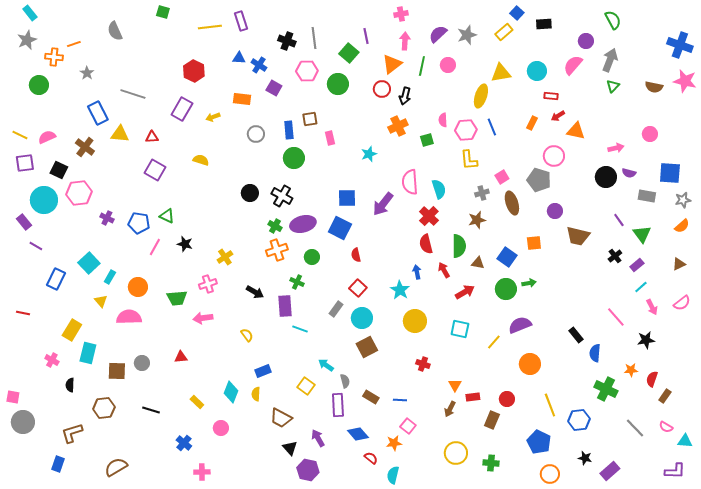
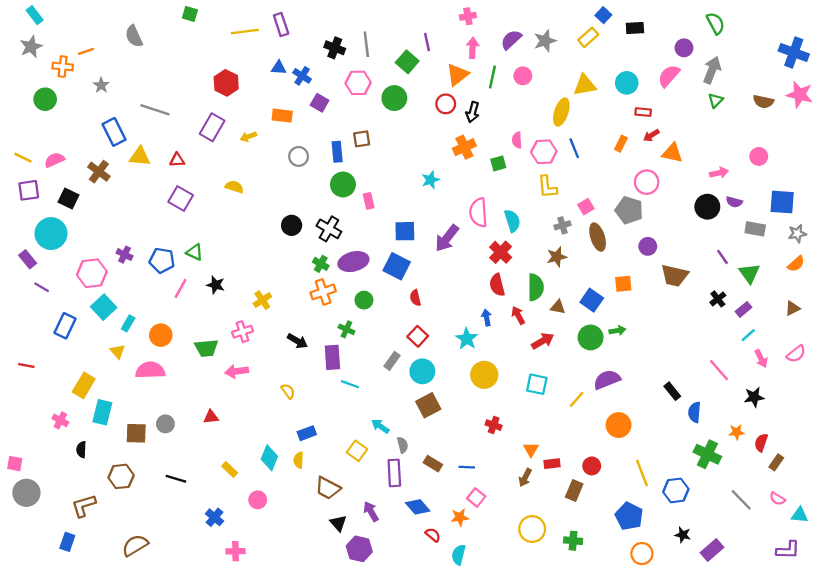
pink rectangle: (330, 138) -> (369, 201), moved
pink hexagon: (79, 193) -> (92, 273), moved

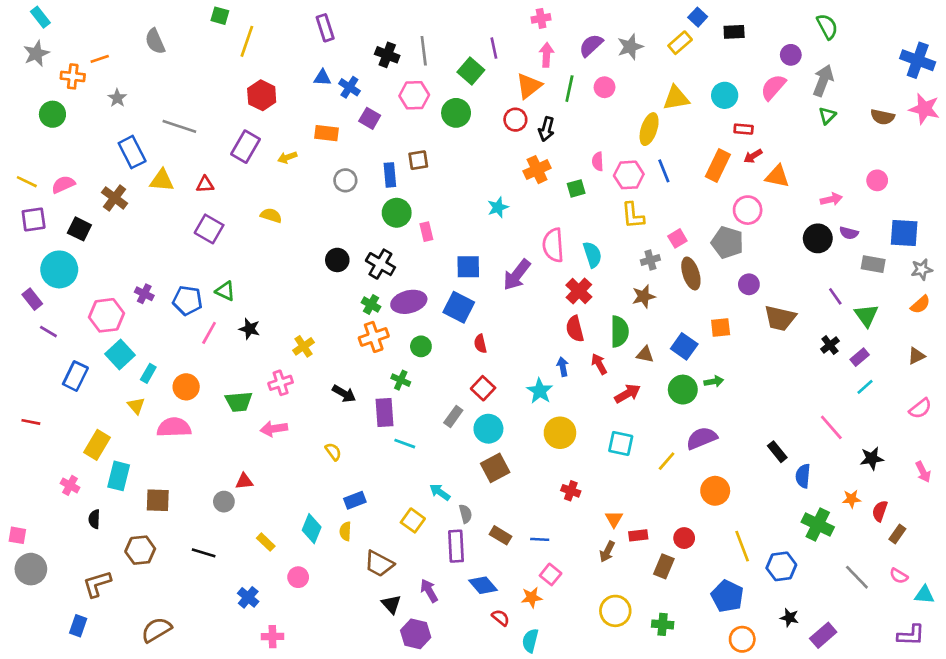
yellow line: (245, 31) -> (247, 41), moved, turned -64
orange rectangle: (621, 144) -> (718, 166), size x1.6
pink arrow: (761, 358) -> (923, 472), moved
gray circle: (165, 424) -> (224, 502), moved

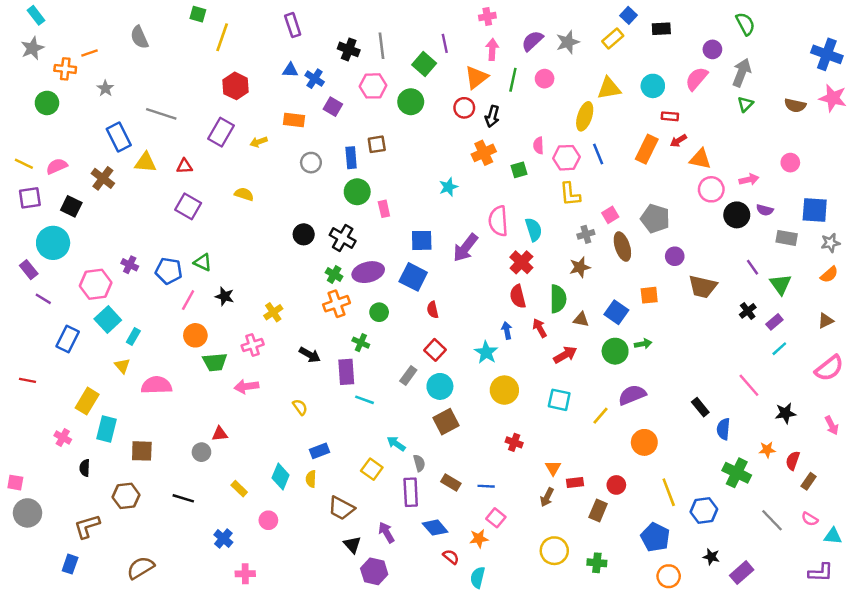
pink circle: (748, 210) -> (711, 189), moved
orange circle: (186, 387) -> (195, 335), moved
pink semicircle: (920, 408) -> (829, 368), size x1.4

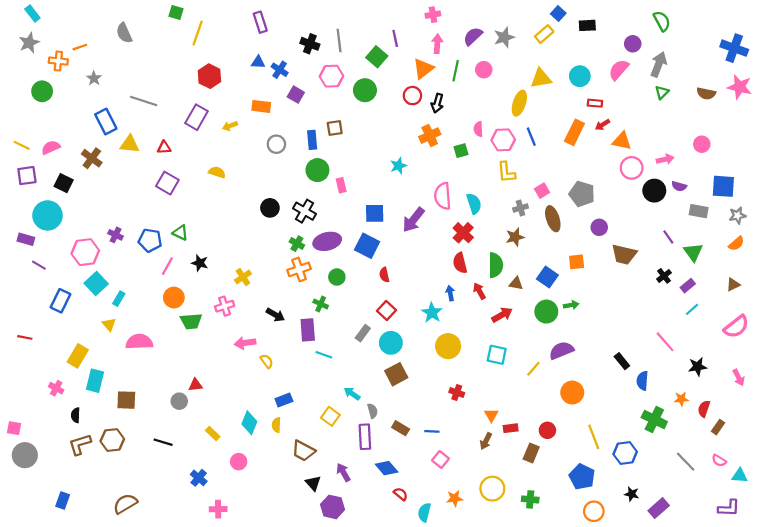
purple rectangle: (29, 270) -> (26, 239), turned -35
pink arrow: (246, 386) -> (245, 343), moved
brown L-shape: (87, 526) -> (80, 444), moved
orange star: (479, 538) -> (455, 498), moved

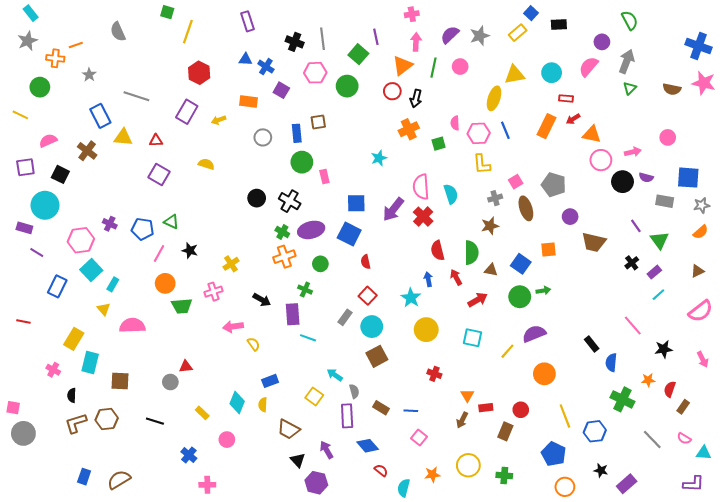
yellow line: (22, 145) -> (20, 115), moved
red cross: (463, 233) -> (423, 217), moved
blue rectangle: (63, 500) -> (84, 477), moved

